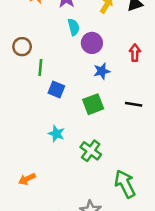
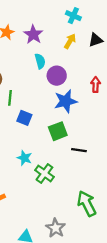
blue star: (102, 71) -> (66, 101), size x1.5
black line: (134, 104) -> (79, 150), moved
green cross: (91, 151) -> (44, 173), moved

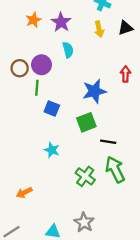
yellow arrow: (70, 41) -> (99, 29), turned 136
purple circle: (57, 76) -> (41, 65), moved
green cross: (44, 173) -> (85, 176), moved
green arrow: (87, 204) -> (115, 169), moved

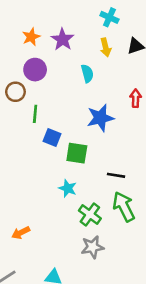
cyan semicircle: (68, 50) -> (87, 73), moved
purple circle: (41, 65) -> (35, 70), moved
green square: (86, 122) -> (77, 153), moved, turned 30
cyan star: (52, 150) -> (68, 188), moved
gray star: (84, 222) -> (92, 247), moved, turned 30

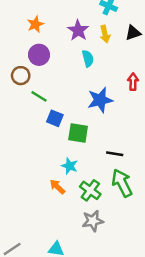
purple star: (62, 40) -> (78, 30), moved
green line: (35, 114) -> (39, 96), turned -63
orange arrow: (21, 233) -> (57, 187), moved, turned 70

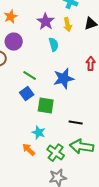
green line: (39, 96) -> (30, 76), moved
blue square: (55, 118) -> (27, 94), turned 32
green arrow: (122, 183) -> (82, 147), turned -55

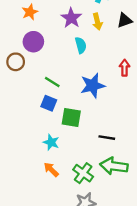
blue square: (27, 94) -> (49, 103), turned -32
cyan star: (39, 133) -> (51, 142), moved

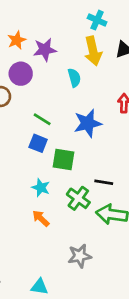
purple star: (71, 18) -> (45, 50), moved, turned 30
yellow arrow: (97, 22) -> (93, 51), size x1.5
green cross: (83, 173) -> (78, 198), moved

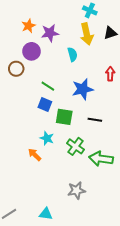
black line: (104, 182) -> (95, 120), moved
orange arrow: (41, 218) -> (35, 155), moved

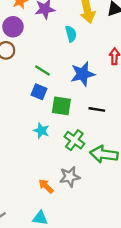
purple circle: (32, 51) -> (13, 27), moved
orange arrow: (35, 155) -> (46, 186), moved
gray star: (76, 190) -> (70, 177), moved

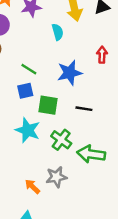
blue square: (39, 92) -> (25, 91), turned -35
cyan star: (41, 131) -> (28, 130), size x1.5

